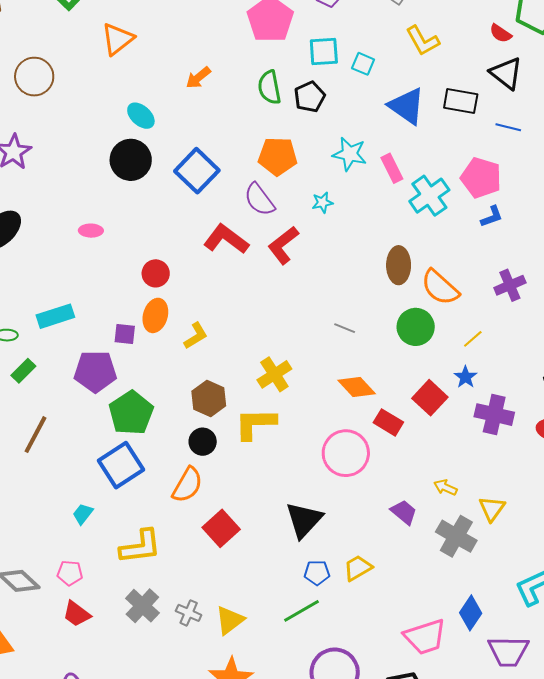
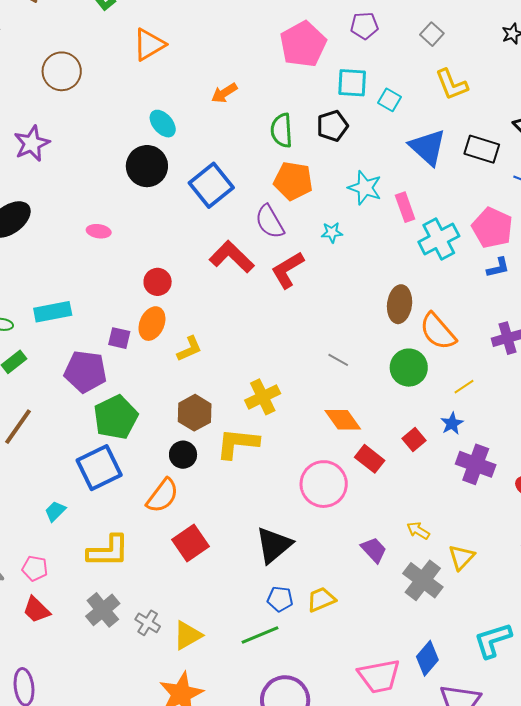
green semicircle: (269, 87) -> (282, 130), moved
red square: (430, 398) -> (414, 440), size x0.7

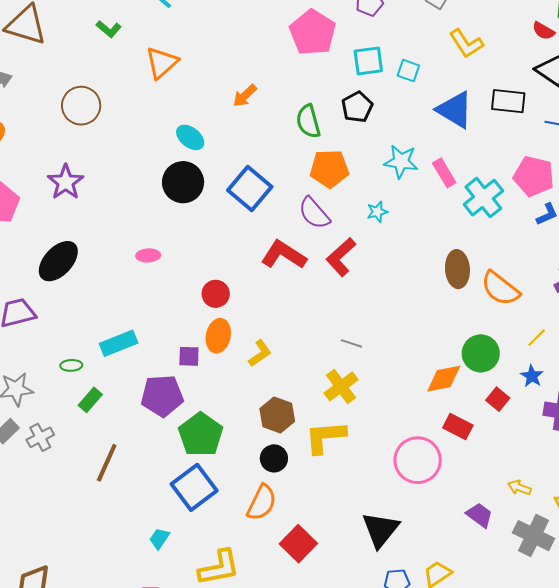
gray line: (338, 360) -> (351, 343), moved
green circle: (409, 368) -> (481, 353), moved
orange diamond: (343, 420) -> (444, 379), moved, turned -54

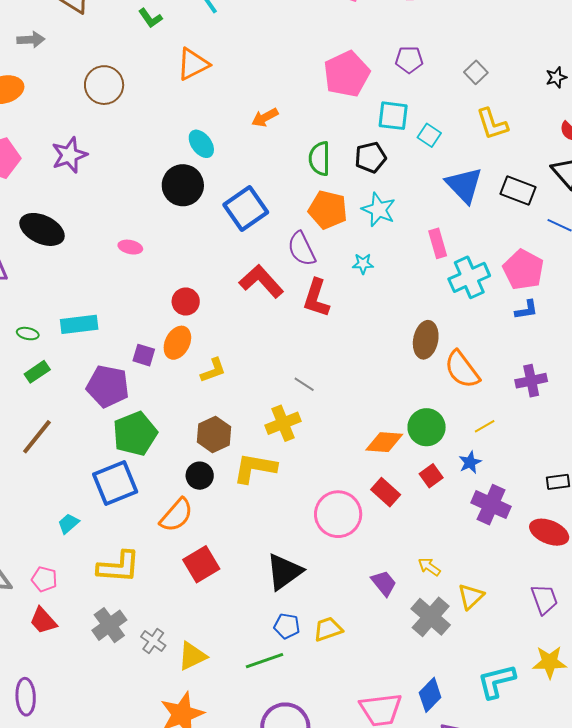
cyan star: (401, 161) -> (379, 210), moved
red L-shape: (341, 257) -> (316, 298), turned -45
black ellipse: (58, 261) -> (42, 229), turned 57

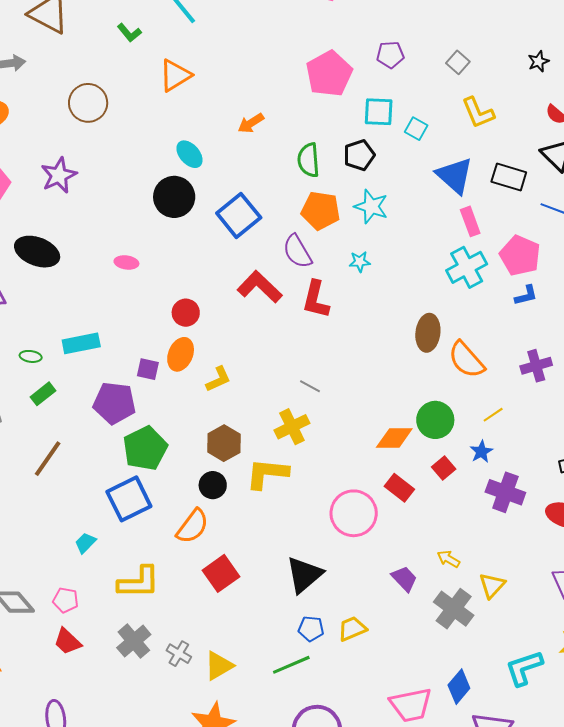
pink rectangle: (438, 243) -> (470, 221), moved

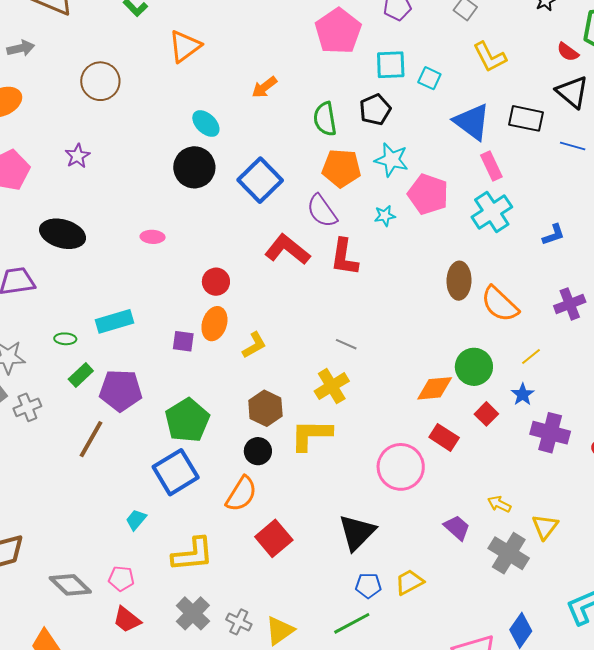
purple star: (59, 175) -> (77, 156), size x0.7
pink pentagon: (520, 256) -> (428, 194), moved
purple pentagon: (114, 403) -> (121, 390), moved

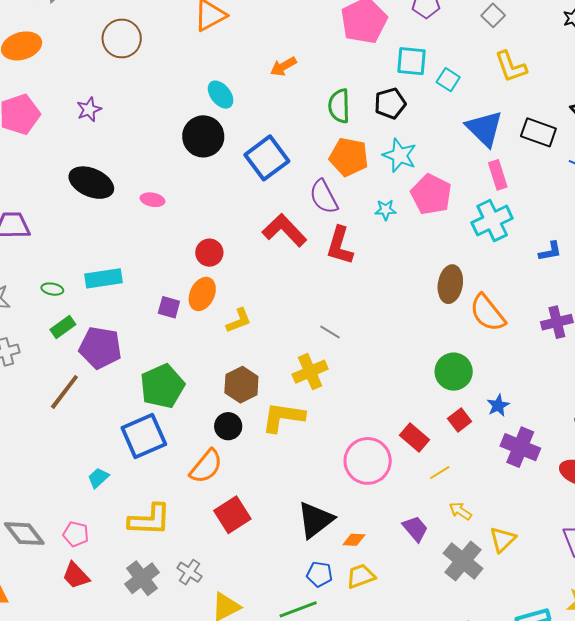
black ellipse: (63, 234) -> (91, 183), moved
yellow line: (531, 356) -> (440, 473), moved
orange diamond: (435, 388) -> (354, 540), moved, size x0.6
gray cross: (239, 622) -> (189, 572), moved

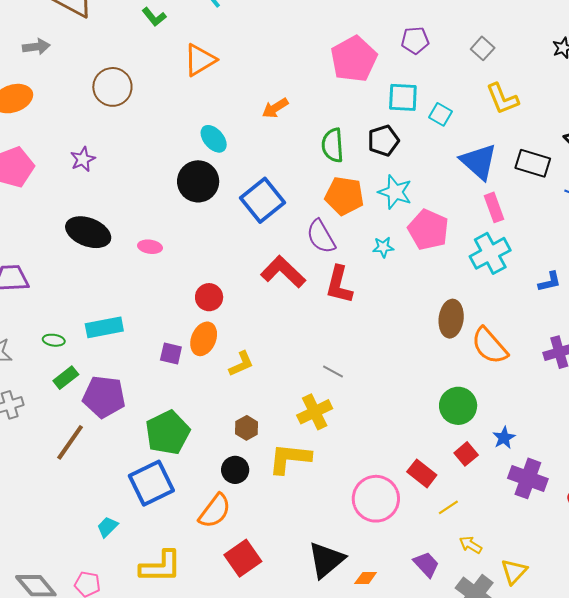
brown hexagon: (241, 385) -> (247, 428), size x0.7

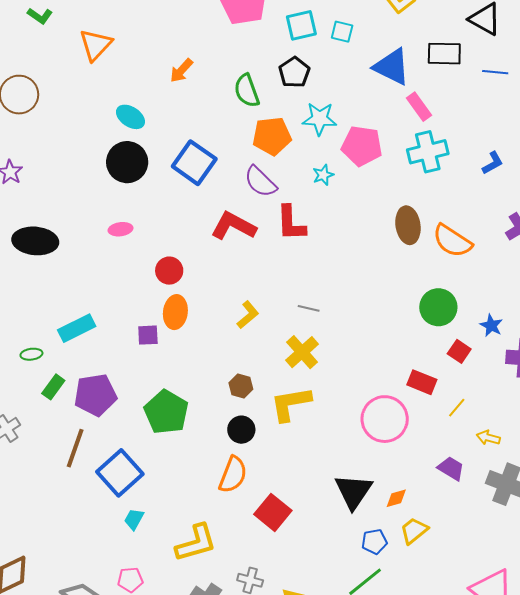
pink ellipse: (150, 247) -> (120, 229), moved
cyan cross: (490, 253) -> (428, 152), turned 30
yellow L-shape: (241, 364) -> (248, 315), moved
blue square: (151, 483) -> (120, 473), moved

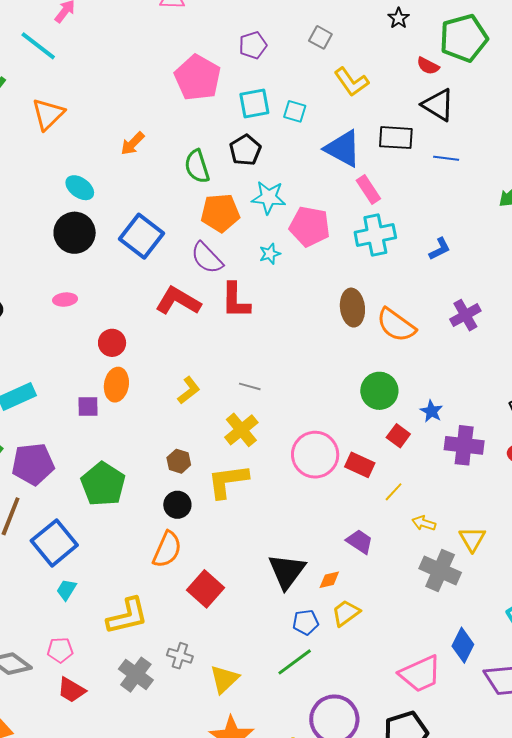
pink circle: (385, 419) -> (315, 455), moved
purple trapezoid: (451, 468) -> (360, 542), moved

